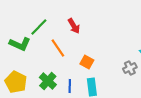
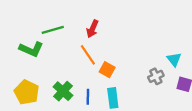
red arrow: (74, 26) -> (92, 29), turned 56
green line: (39, 27) -> (53, 30), turned 30
orange line: (58, 48) -> (88, 55), moved

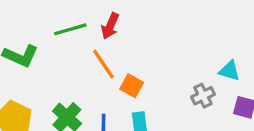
green line: (53, 30) -> (70, 29), moved
cyan triangle: (174, 59) -> (229, 71), turned -35

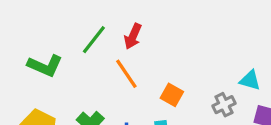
green line: (70, 29) -> (94, 40), turned -36
orange square: (132, 86) -> (172, 95), moved

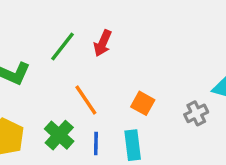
orange line: (126, 74) -> (86, 100), moved

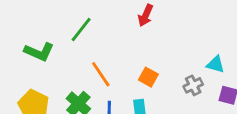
red arrow: (103, 43) -> (146, 15), moved

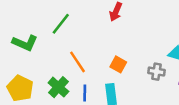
gray cross: (193, 85) -> (156, 72), turned 35

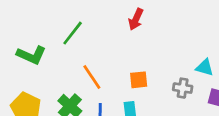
orange square: (118, 64) -> (139, 80), turned -35

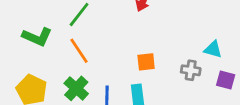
orange line: (92, 77) -> (79, 51), moved

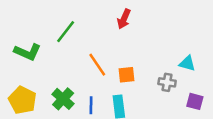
orange line: (79, 51) -> (97, 65), moved
purple square: (226, 80) -> (195, 101), moved

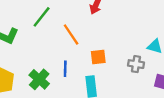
orange line: (97, 65) -> (71, 35), moved
blue line: (91, 105) -> (65, 69), moved

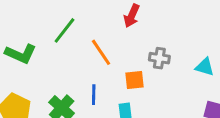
gray cross: (136, 64) -> (159, 58), moved

